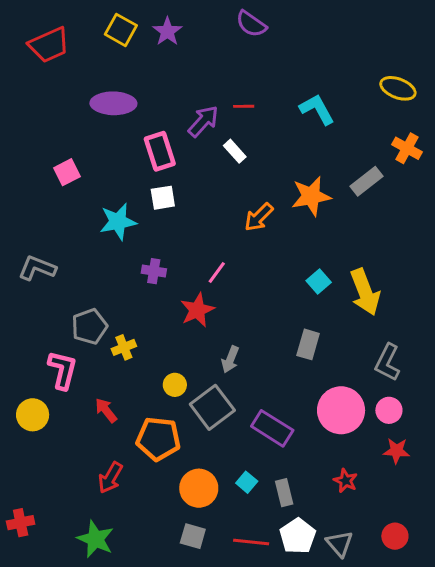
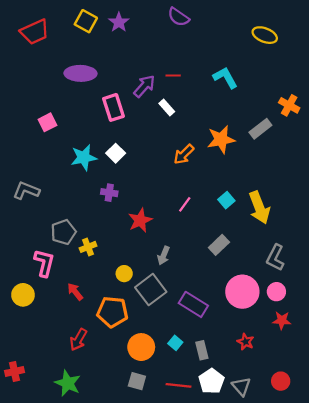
yellow ellipse: (398, 88) -> (265, 35), moved
white square: (163, 198) -> (116, 153), moved, turned -36
pink line: (217, 273) -> (185, 204), moved
gray rectangle: (308, 344) -> (219, 245), turned 30

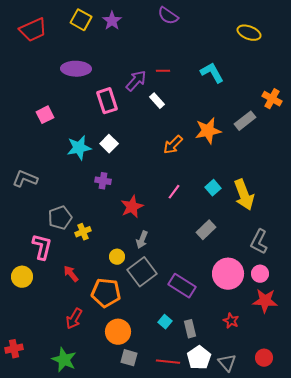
gray arrow: (164, 255) -> (142, 240), moved
red star: (282, 320) -> (265, 301), size x1.4
orange circle: (141, 347) -> (118, 332), moved

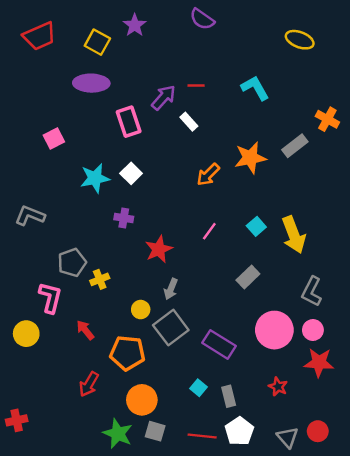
yellow square: (81, 20) -> (97, 42), moved
green star: (64, 360) -> (118, 434), moved
gray triangle: (227, 363) -> (288, 437), moved

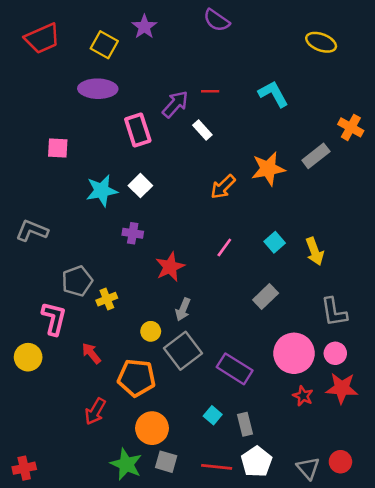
pink square: (54, 138) -> (58, 148), turned 30
yellow arrow: (294, 235) -> (315, 251), size x0.7
gray L-shape: (312, 291) -> (334, 312), turned -36
red star: (278, 387) -> (303, 396), moved
red cross: (17, 420) -> (24, 468), moved

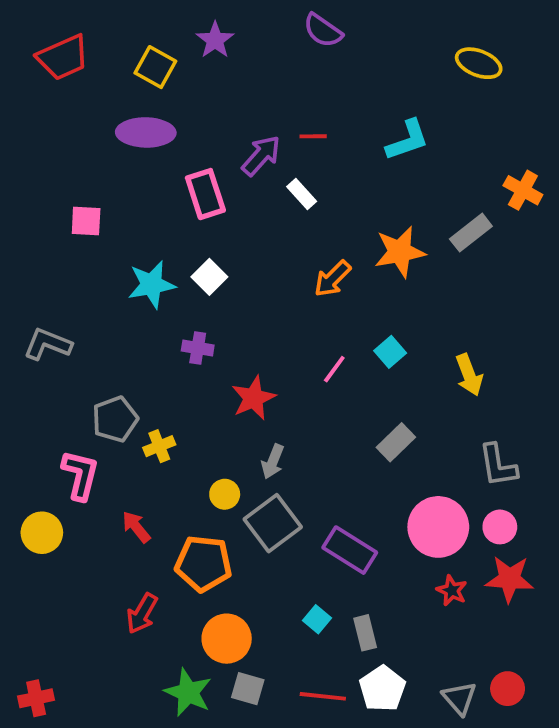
cyan L-shape: (273, 94) -> (407, 140), turned 100
cyan square: (275, 242) -> (390, 352), moved

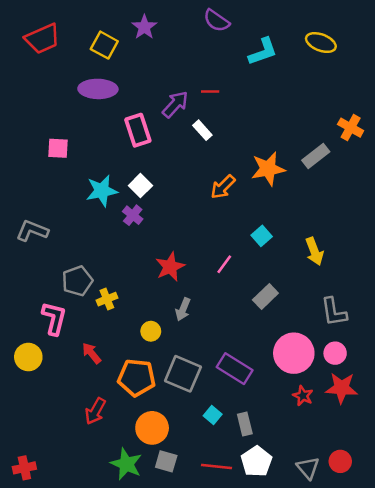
cyan L-shape: (407, 140) -> (263, 52), moved
purple cross: (198, 348) -> (133, 215), moved, turned 30
pink line: (334, 369) -> (224, 264), moved
gray square: (273, 523) -> (183, 374), moved, turned -30

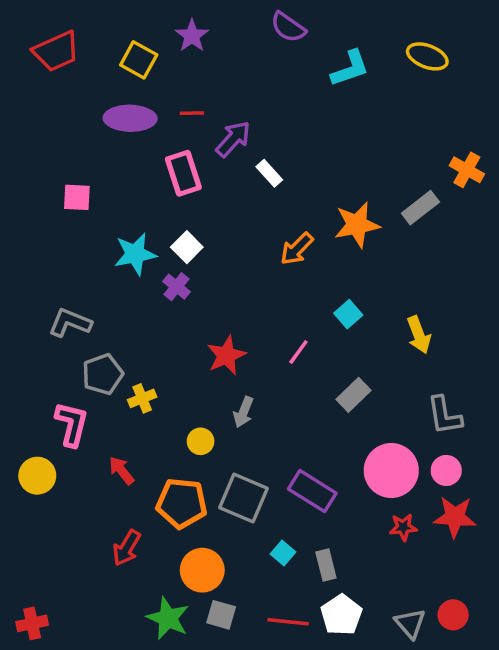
red line: (210, 91) -> (192, 113), moved
gray L-shape: (32, 231) -> (70, 323), moved
red star: (303, 396) -> (403, 527), turned -30

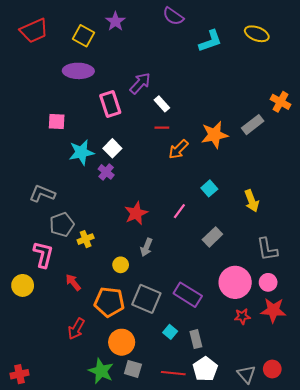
red line: (192, 113) -> (162, 128), moved
pink square: (77, 197) -> (57, 121), moved

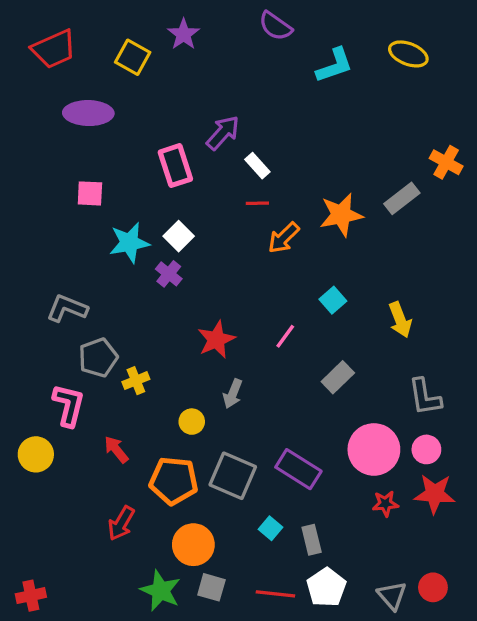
purple ellipse: (78, 71) -> (88, 113), moved

